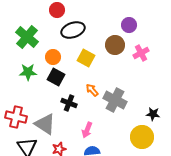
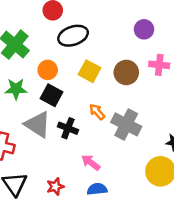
brown circle: (115, 45) -> (126, 72), moved
pink cross: (141, 53) -> (159, 65), turned 35
gray triangle: (45, 124) -> (38, 124), moved
pink arrow: (87, 130) -> (91, 162), turned 105

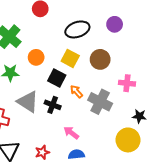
black ellipse: (73, 36) -> (77, 29), moved
pink cross: (159, 65) -> (127, 83), moved
black square: (51, 95) -> (57, 78), moved

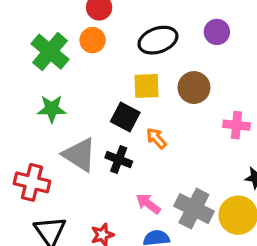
orange circle: (36, 57) -> (93, 40), moved
yellow square: (70, 58) -> (147, 86), turned -30
gray cross: (100, 102) -> (194, 209), moved

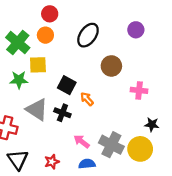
purple circle: (217, 32) -> (136, 30), moved
black ellipse: (158, 40) -> (88, 35), turned -35
yellow square: (147, 86) -> (38, 65), moved

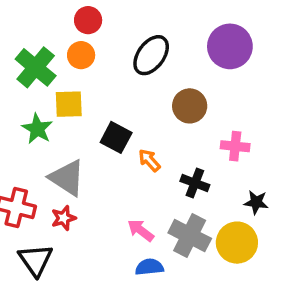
purple circle: (136, 30) -> (230, 46), size x1.6
green star: (19, 80) -> (37, 129), turned 30
black cross: (62, 113) -> (195, 183), moved
red star: (52, 162) -> (64, 218), moved

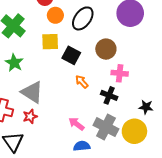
orange circle: (81, 55) -> (55, 15), moved
yellow square: (69, 104) -> (50, 42), moved
black square: (116, 137) -> (71, 55), moved
pink cross: (235, 146) -> (120, 73), moved

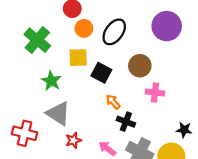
green star: (14, 63) -> (51, 81), moved
black cross: (109, 95) -> (126, 122), moved
red star: (30, 116) -> (73, 140), moved

